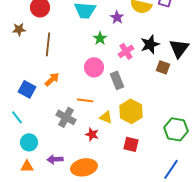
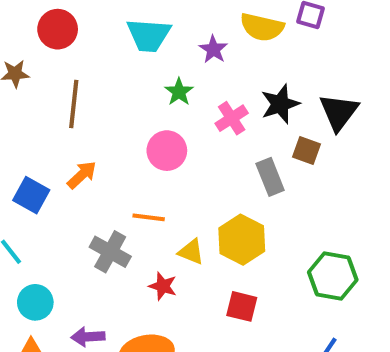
gray rectangle: (117, 80) -> (270, 177), moved

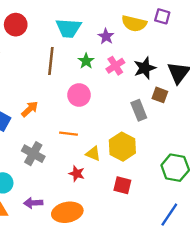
brown line: (74, 104) -> (51, 61), moved
pink cross: (232, 118) -> (115, 66), moved
gray cross: (110, 252) -> (33, 154), moved

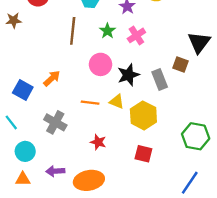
black star: (145, 68) -> (128, 75), moved
yellow triangle: (93, 154) -> (117, 102), moved

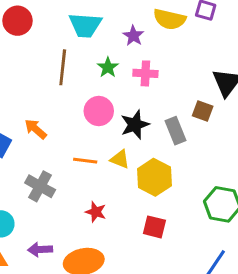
pink cross: (136, 35) -> (145, 73), turned 36
orange arrow: (52, 78) -> (36, 129), turned -96

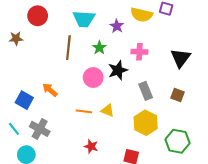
pink cross: (145, 73) -> (139, 52), moved
brown square: (203, 111) -> (178, 95), moved
black star: (135, 125) -> (118, 70), moved
yellow hexagon: (154, 177) -> (146, 123), moved
gray cross: (40, 186) -> (40, 129), moved

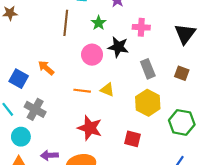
black star: (118, 70) -> (118, 47), turned 30
red star: (91, 146) -> (90, 128), size x1.6

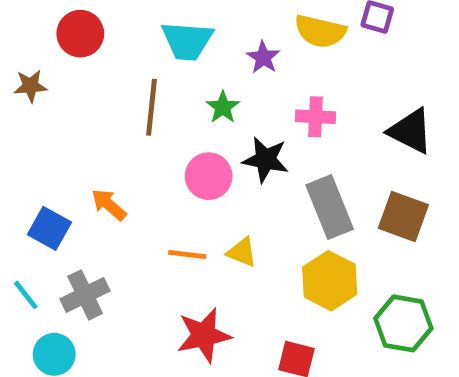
black triangle: (185, 34) -> (410, 131), turned -40
gray rectangle: (148, 69) -> (330, 207), size x1.4
brown square: (182, 73) -> (403, 217), size x1.5
gray cross: (35, 109) -> (85, 295), turned 35
red star: (90, 128) -> (204, 335), turned -30

